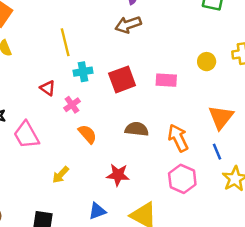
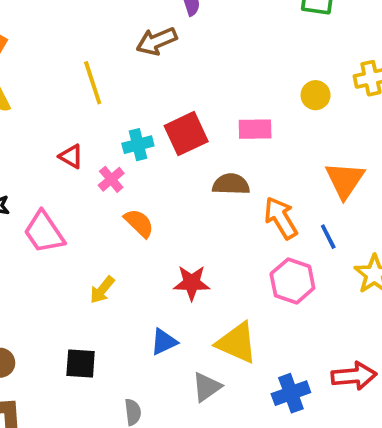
brown arrow: (128, 25) -> (157, 41), moved
cyan cross: (83, 72) -> (138, 145), moved
brown semicircle: (137, 129) -> (231, 184), moved
blue line: (217, 152) -> (328, 237), moved

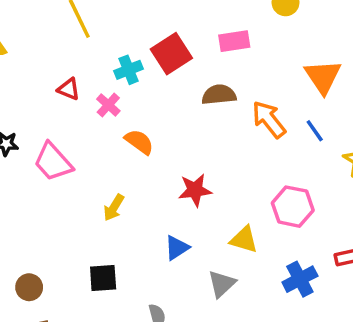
pink hexagon: (292, 281) -> (293, 207), moved
yellow triangle: (237, 343) -> (244, 240), size x0.7

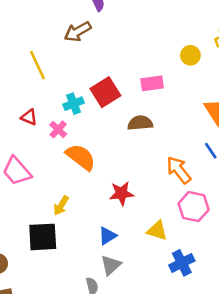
orange arrow: (269, 119) -> (179, 170), moved
orange semicircle: (139, 142) -> (81, 157), size x1.4
black square: (103, 278) -> (43, 237), moved, size x1.4
blue cross: (300, 279) -> (182, 263), moved
gray triangle: (222, 284) -> (111, 265), moved

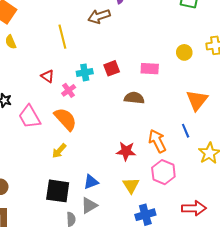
red square: (105, 92) -> (112, 68), size x0.7
orange semicircle: (81, 157) -> (65, 119), moved
red star: (121, 193) -> (126, 151), moved
yellow triangle: (157, 231) -> (131, 185), turned 30
black square: (43, 237) -> (58, 191), moved

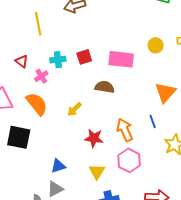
pink rectangle: (150, 69) -> (121, 59), size x1.4
yellow arrow: (59, 151) -> (74, 109), moved
black square: (58, 191) -> (19, 137), moved

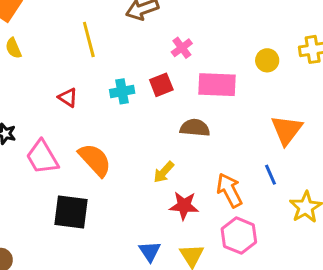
pink cross: (41, 76) -> (182, 48), moved
yellow arrow: (74, 109) -> (164, 172), moved
blue triangle: (58, 166) -> (150, 251), moved, turned -42

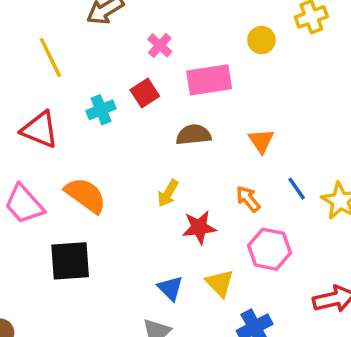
red triangle: (68, 98) -> (40, 130), size x1.6
orange triangle: (287, 130) -> (261, 141), moved, size x0.7
blue line: (270, 175) -> (297, 189), moved
orange arrow: (229, 190) -> (248, 199), size x0.7

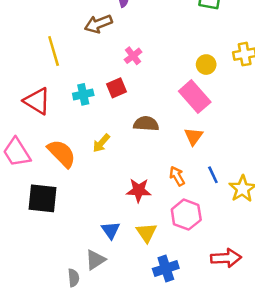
pink rectangle: (209, 80) -> (195, 97), moved, turned 48
yellow arrow: (168, 193) -> (101, 143), moved

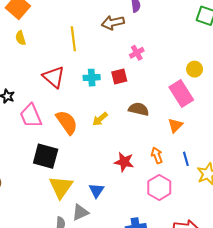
yellow triangle: (146, 233) -> (61, 187), moved, size x1.4

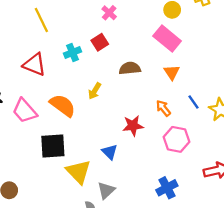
blue triangle: (96, 190) -> (110, 152), moved

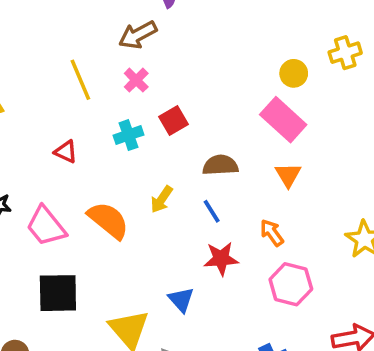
pink cross: (109, 13) -> (136, 80), moved
red triangle: (34, 65) -> (66, 152), size x0.6
blue line: (193, 102) -> (212, 211), moved
black square: (53, 146) -> (58, 293), moved

